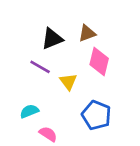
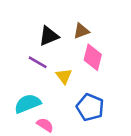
cyan semicircle: (29, 111) -> (28, 104), size x1.5

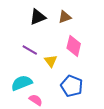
brown triangle: (81, 31) -> (65, 17), moved
black triangle: (49, 36) -> (38, 17), moved

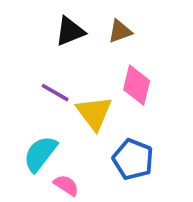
yellow triangle: (51, 61) -> (94, 113), size x1.5
cyan semicircle: (22, 83) -> (40, 154), turned -30

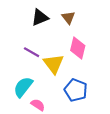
brown triangle: (120, 31) -> (68, 17), turned -48

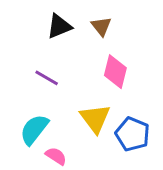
yellow triangle: (54, 64) -> (95, 118), moved
blue pentagon: (76, 90) -> (133, 134), moved

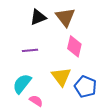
brown triangle: (101, 26) -> (65, 17), size x1.5
purple line: (47, 78) -> (30, 50), turned -35

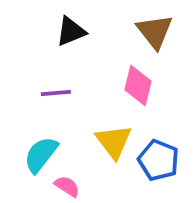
brown triangle: (65, 17) -> (155, 31), moved

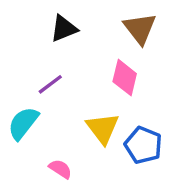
purple line: (56, 93) -> (50, 84), turned -32
cyan semicircle: (41, 155) -> (23, 123), moved

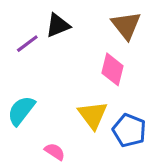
purple line: (50, 84) -> (27, 44), moved

